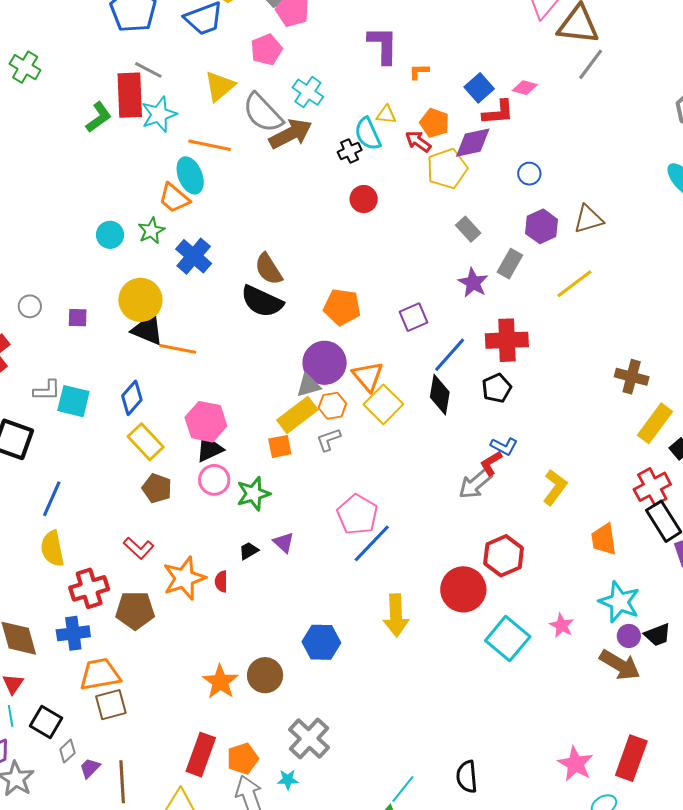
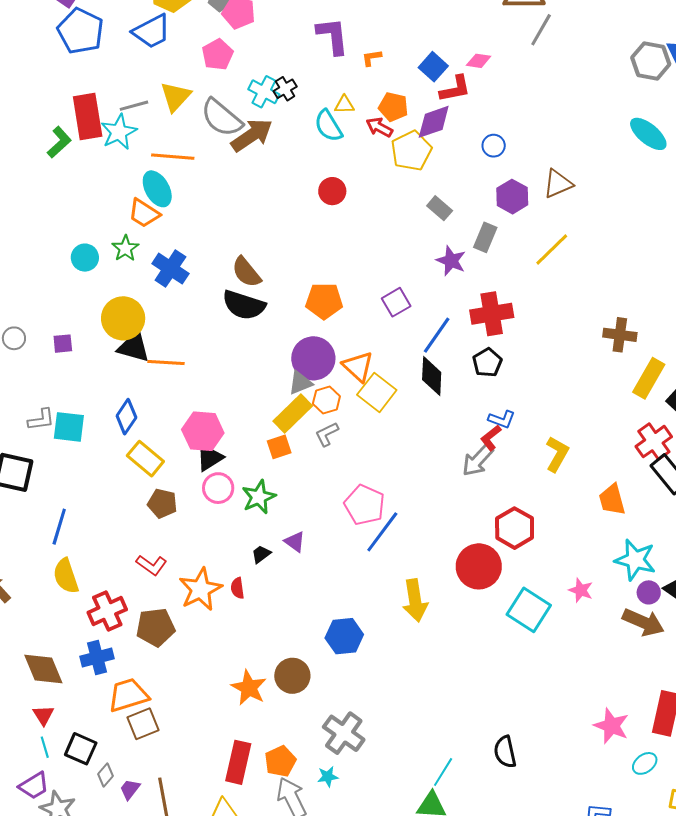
gray line: (148, 70) -> (134, 106), moved, turned -36
black cross: (350, 151) -> (285, 89), moved

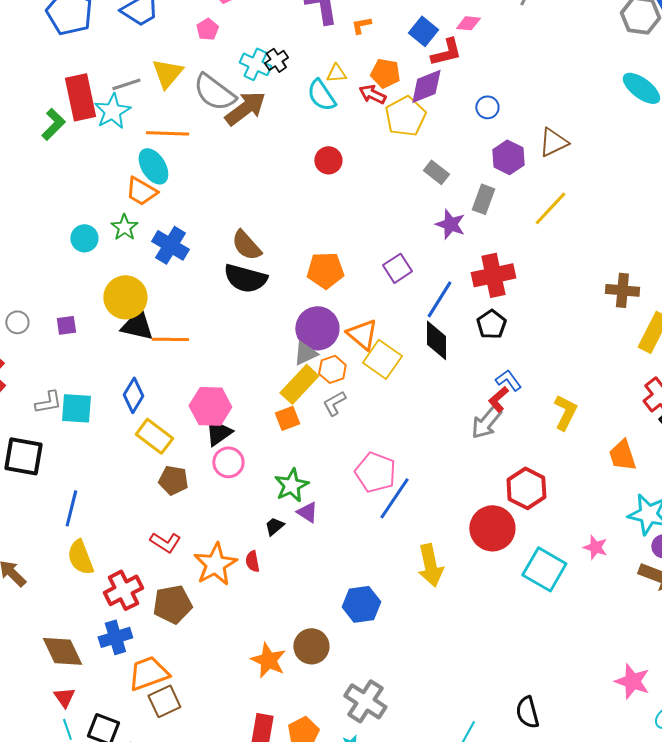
pink pentagon: (218, 55) -> (207, 29), size x0.7
blue L-shape: (502, 419) -> (508, 380), turned -144
green star: (259, 497) -> (291, 485), moved

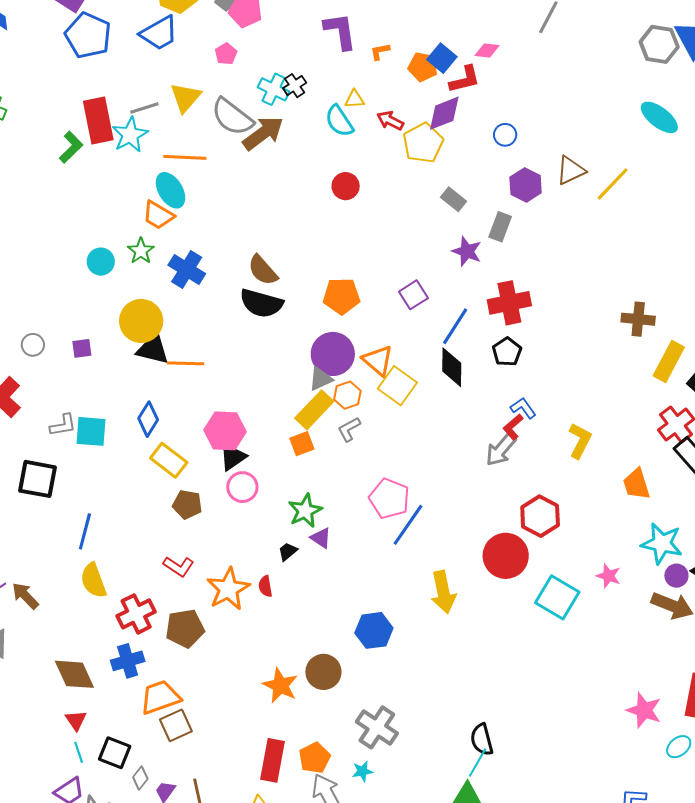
orange pentagon: (385, 73) -> (423, 67), moved
yellow line: (550, 208) -> (613, 184), moved
black semicircle: (527, 712) -> (482, 740), moved

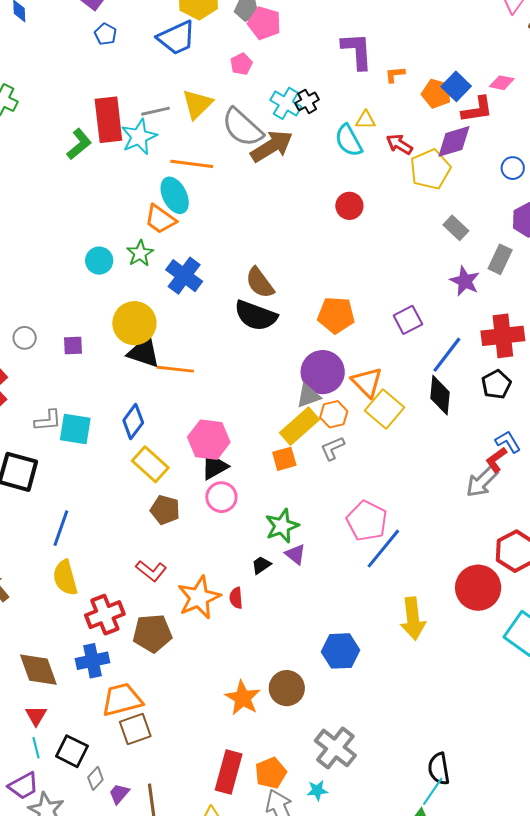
blue pentagon: (88, 35) -> (106, 34), size x0.5

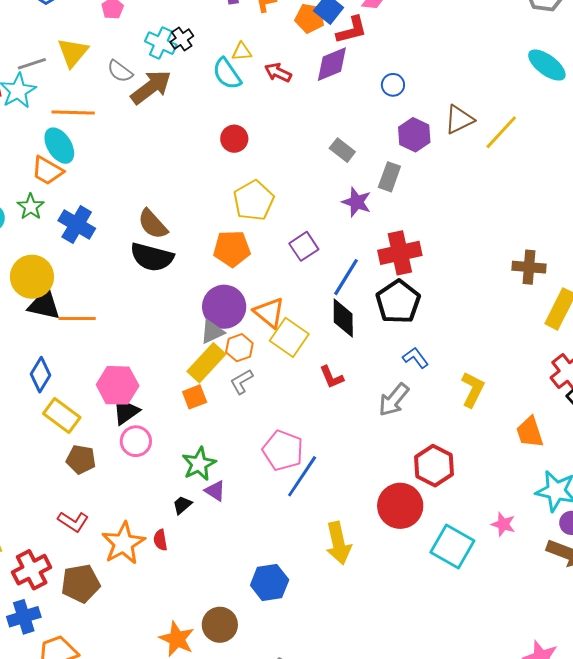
gray semicircle: (242, 127) -> (120, 71), size x0.6
yellow pentagon: (430, 169) -> (254, 201), moved
black pentagon: (496, 384) -> (398, 302), size x1.5
red L-shape: (496, 460) -> (332, 377), moved, turned -72

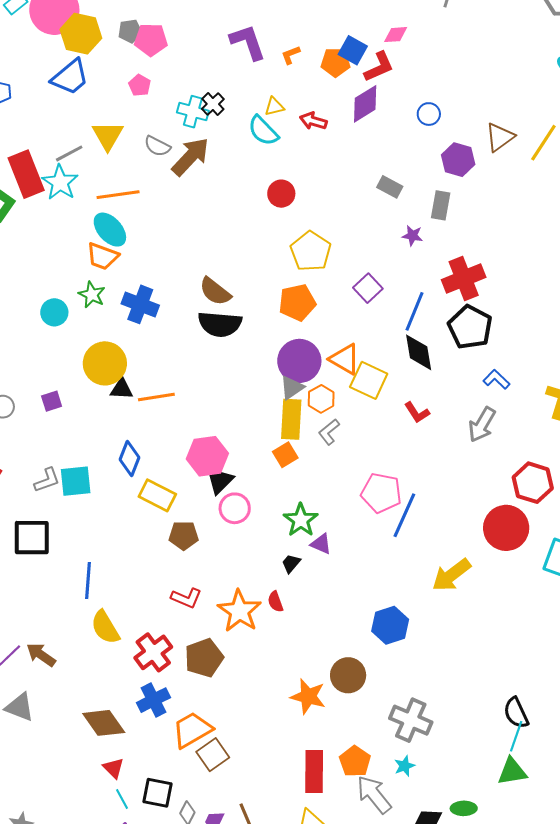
purple star: (357, 202) -> (412, 236), size x0.7
black triangle: (44, 305) -> (121, 389), size x0.7
yellow rectangle: (206, 363) -> (291, 419), turned -30
yellow arrow: (338, 543) -> (451, 575), turned 75

